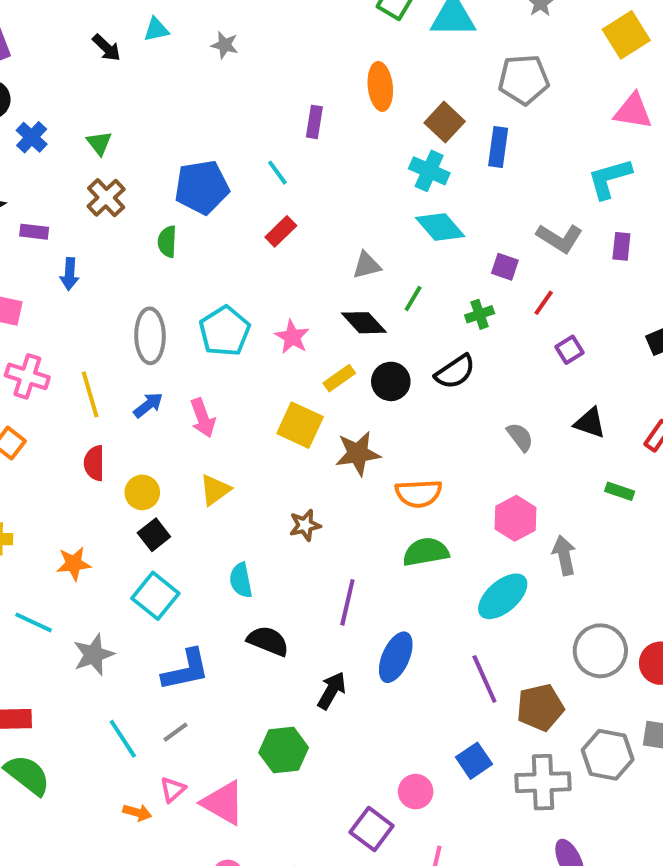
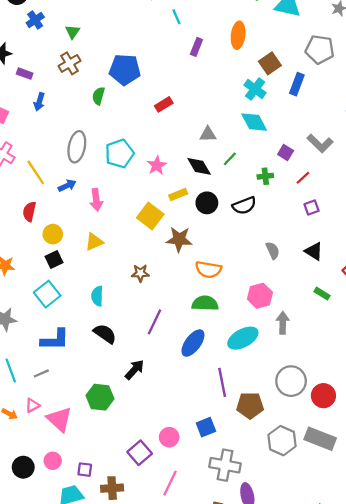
cyan line: (277, 173) -> (176, 17), moved
yellow line: (90, 394) -> (36, 172), turned -30
blue ellipse: (396, 657) -> (193, 343), moved
gray cross: (543, 782) -> (225, 465), moved

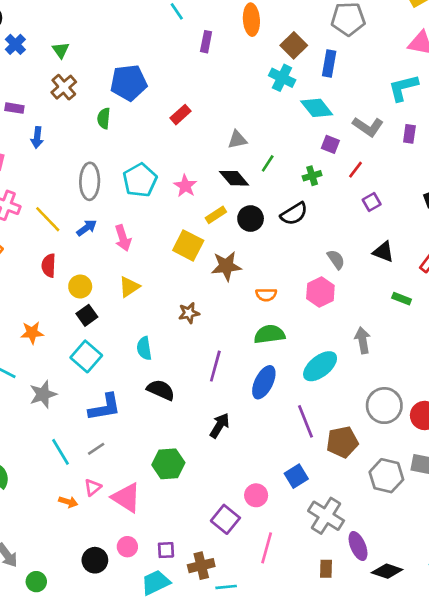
cyan diamond: (254, 122) -> (317, 108), moved
orange semicircle: (208, 269) -> (266, 295), size x0.7
pink hexagon: (260, 296) -> (320, 292), moved
black arrow: (135, 370) -> (220, 426), moved
gray cross: (225, 465) -> (326, 516), turned 32

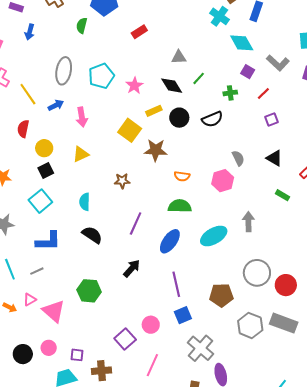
purple line: (306, 421) -> (176, 284), moved

